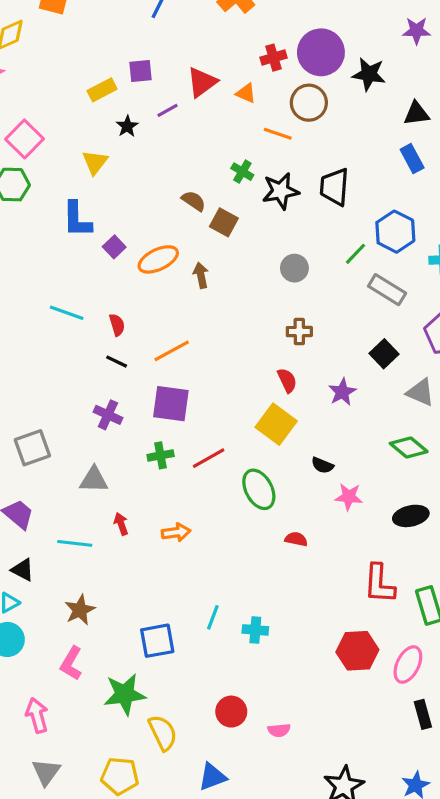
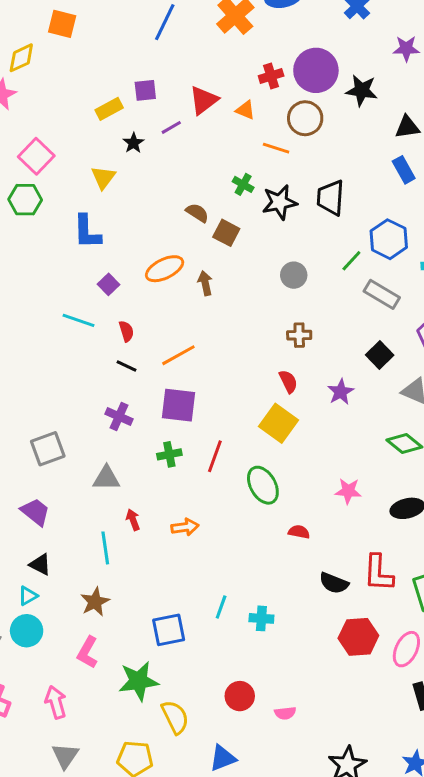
purple square: (114, 247) -> (108, 284), moved
red line: (209, 458) -> (215, 456), turned -40
black semicircle: (322, 465) -> (334, 583), moved, size x1.4
cyan line: (75, 543) -> (105, 548), moved, turned 76

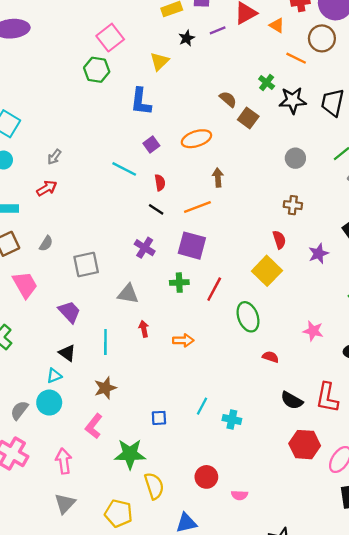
brown arrow: (205, 283) -> (218, 178), moved
cyan line: (105, 548) -> (105, 342), moved
blue square: (169, 630) -> (159, 418), size x0.6

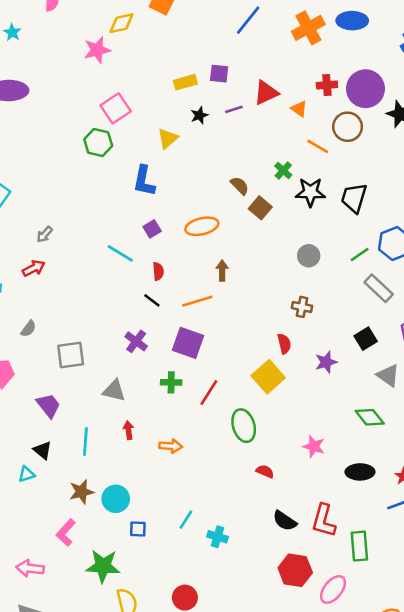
cyan circle: (49, 403) -> (116, 499), moved
pink arrow: (64, 461) -> (30, 568), turned -80

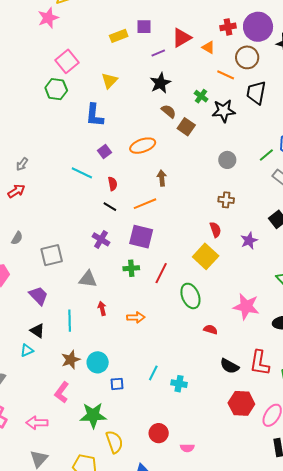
black star: (199, 115) -> (160, 83), moved, size x1.5
black trapezoid: (354, 198) -> (256, 93), moved
pink star: (314, 446) -> (246, 307), size x1.5

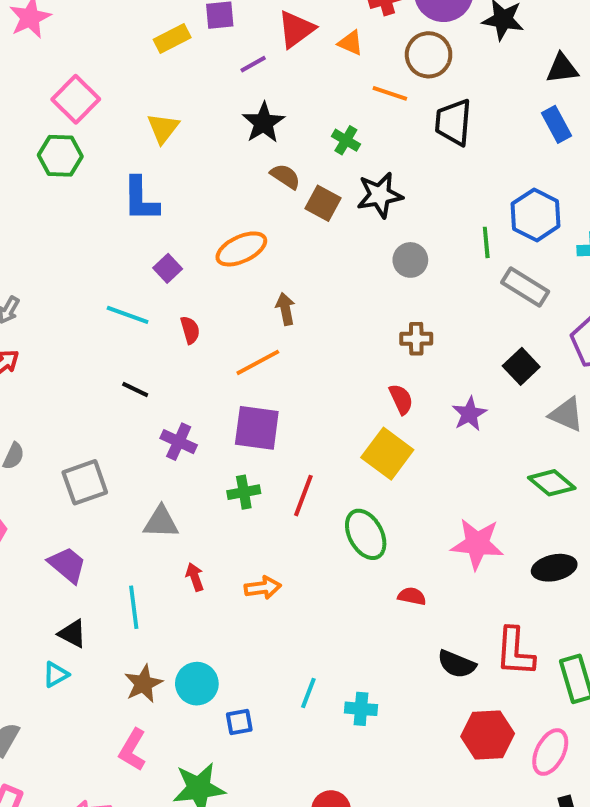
black star: (224, 111) -> (380, 195), moved
green line: (266, 155) -> (486, 242), turned -49
black line: (110, 207) -> (135, 390), moved

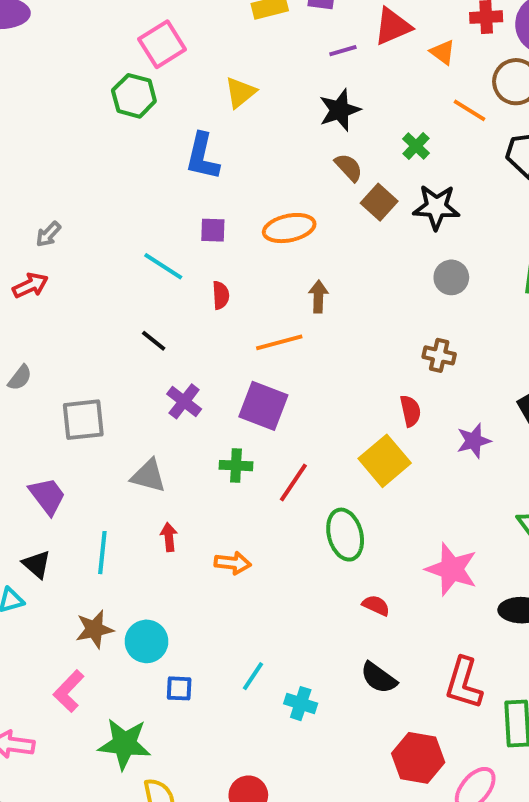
purple square: (168, 268) -> (213, 230), turned 32
black semicircle: (457, 664) -> (379, 678), moved

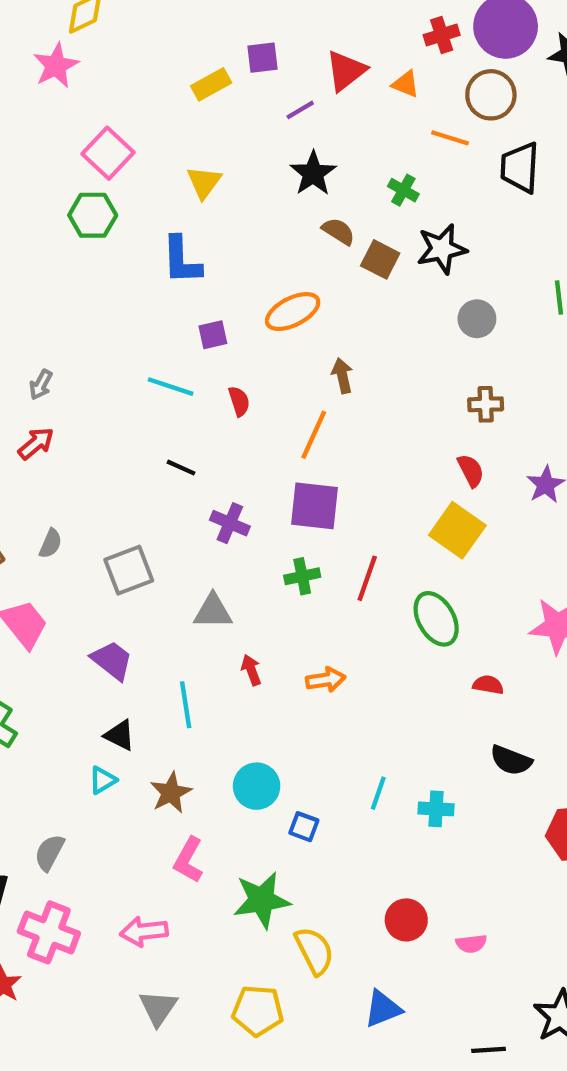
orange line: (279, 342) -> (314, 435), turned -36
brown star: (94, 629) -> (171, 793), moved
blue square: (179, 688) -> (304, 827), turned 32

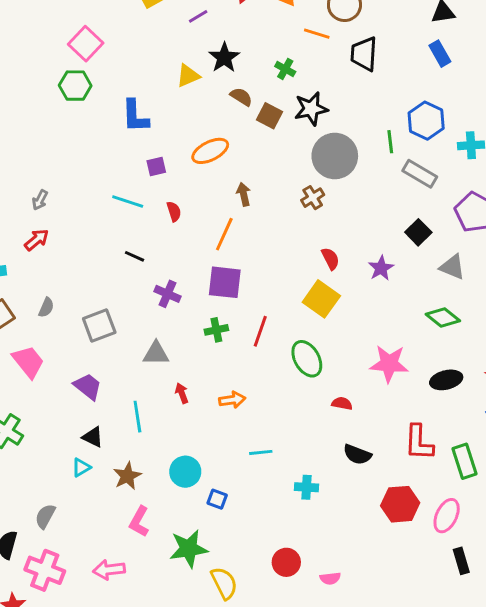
purple line: (300, 110) -> (198, 16), moved
yellow triangle: (204, 182) -> (188, 76), moved, turned 30
gray circle: (477, 319) -> (335, 156), size x1.8
brown cross: (486, 404) -> (313, 198), moved, turned -30
cyan line: (378, 793) -> (261, 452), moved, turned 65

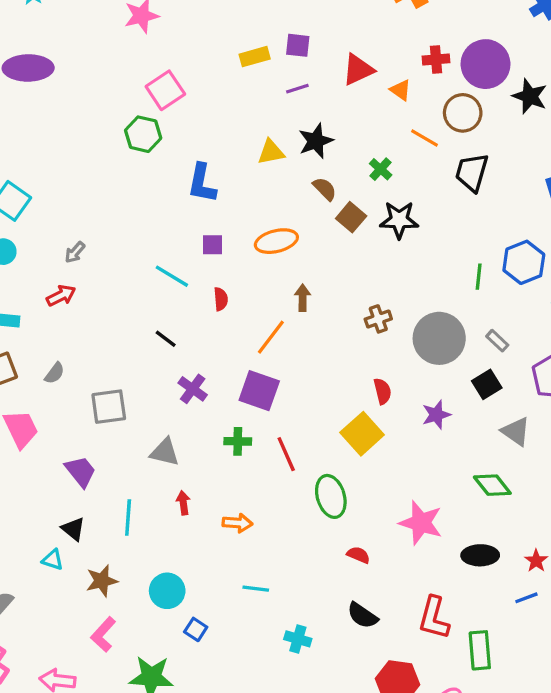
gray circle: (335, 156) -> (439, 338), moved
gray rectangle: (420, 174) -> (497, 341), moved, size x0.6
red line: (260, 331) -> (286, 454), turned -56
cyan triangle: (81, 467) -> (53, 560), turned 36

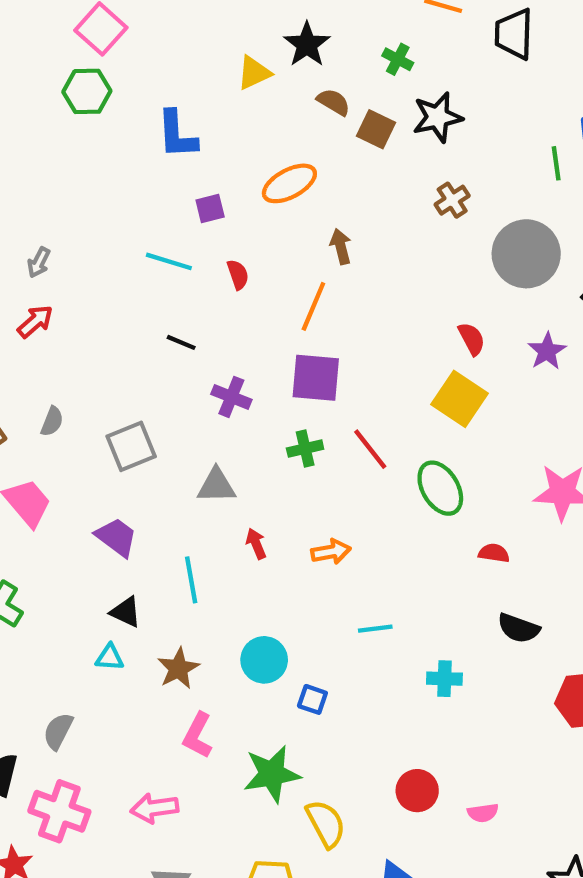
brown cross: (378, 319) -> (452, 200), moved

